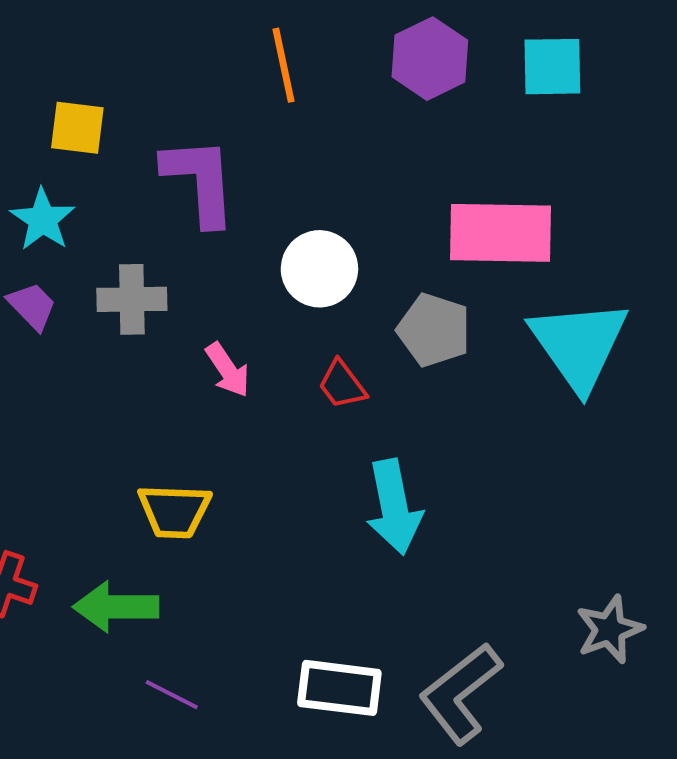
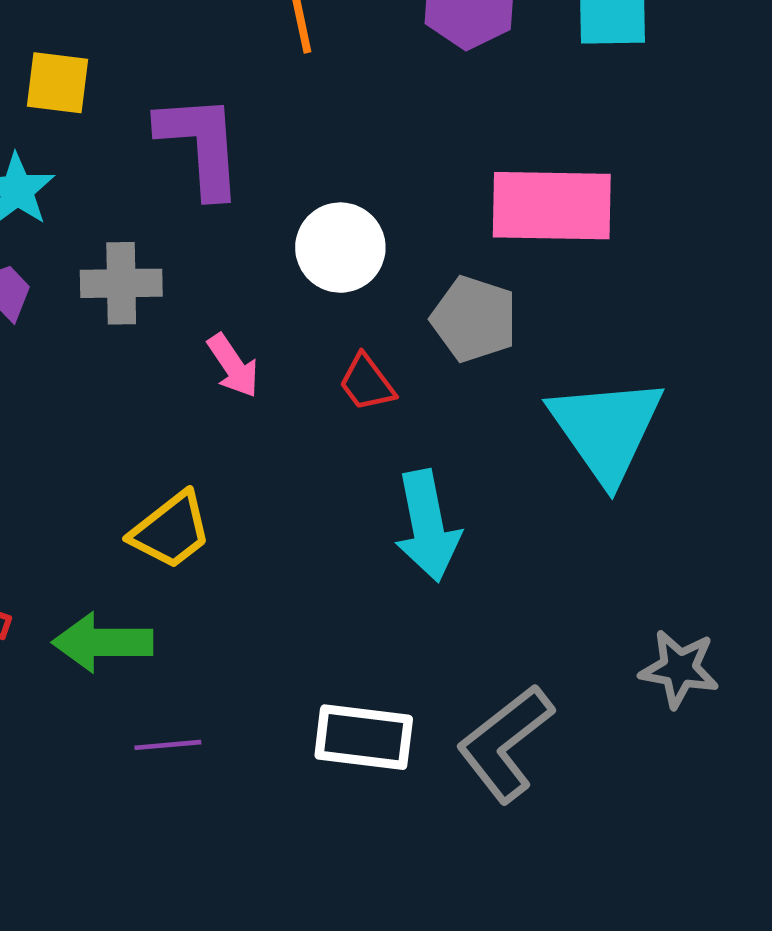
cyan triangle: (579, 345) -> (606, 429), moved
yellow trapezoid: (174, 511) -> (171, 530), turned -40
gray star: (610, 629) -> (679, 669), turned 30
purple line: (172, 695) -> (168, 745), turned -32

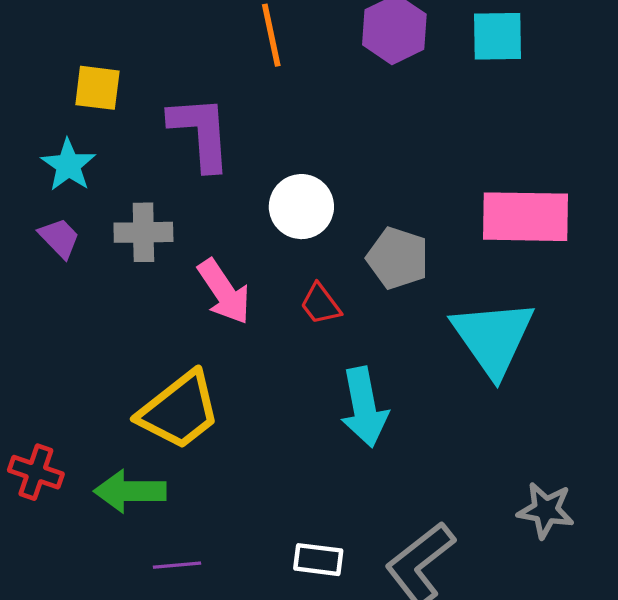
pink rectangle: (552, 206) -> (526, 217), moved
pink arrow: (233, 366) -> (224, 292), size x1.4
yellow trapezoid: (171, 530) -> (179, 410), size x1.4
white rectangle: (364, 737) -> (318, 560), size x0.7

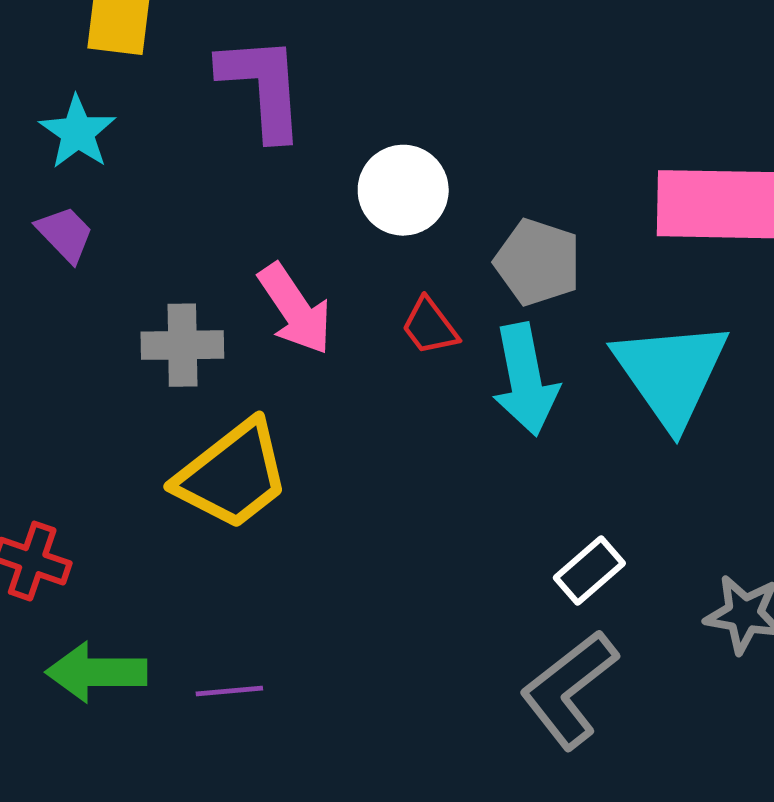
gray cross: (143, 232) -> (182, 345), moved
cyan arrow: (364, 407) -> (525, 380), moved
green arrow: (130, 491) -> (96, 672), moved
white rectangle: (318, 560) -> (589, 570), moved, turned -48

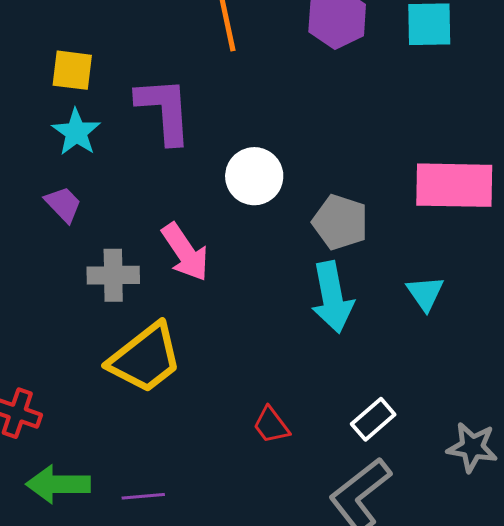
cyan star: (78, 132) -> (76, 132), moved
purple trapezoid: (65, 234) -> (63, 204), moved
red trapezoid: (430, 326) -> (271, 425), moved
cyan triangle: (671, 373) -> (425, 293), size x0.5

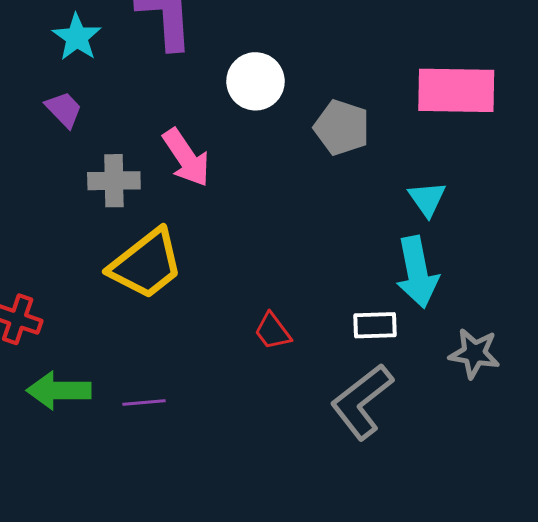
cyan arrow: (332, 297) -> (417, 272), moved
white rectangle: (373, 419) -> (375, 325), turned 39

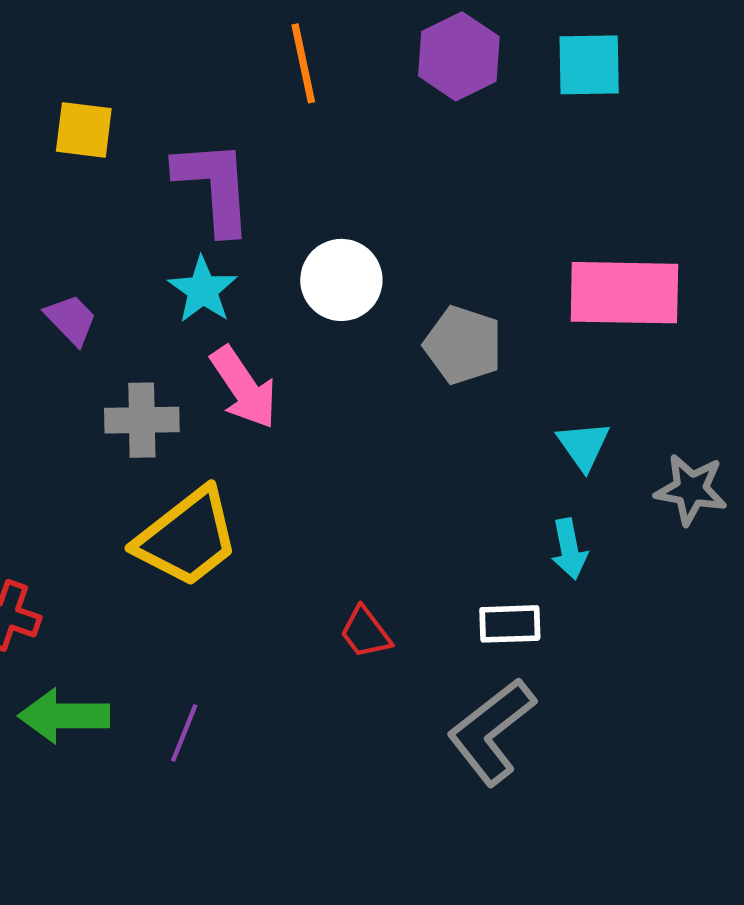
cyan star: (77, 37) -> (203, 290), moved
cyan arrow: (417, 272) -> (569, 549), size x0.6
gray star: (474, 353) -> (691, 489), moved
purple line: (144, 403) -> (184, 733), turned -63

